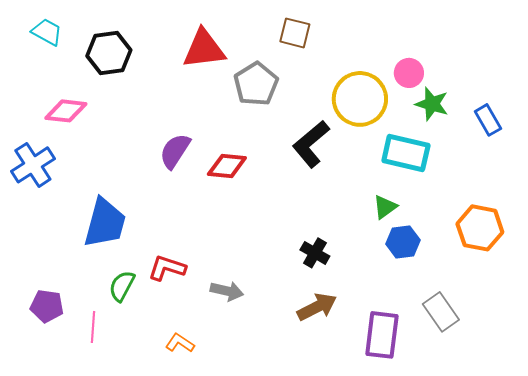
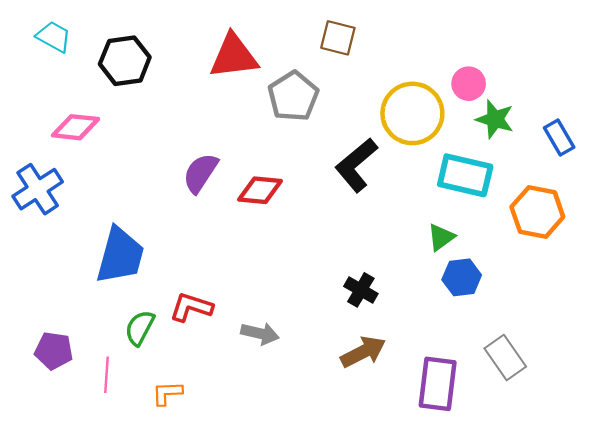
orange hexagon: (480, 228) -> (537, 212), moved
orange L-shape: (180, 343) -> (167, 393), moved, turned -36

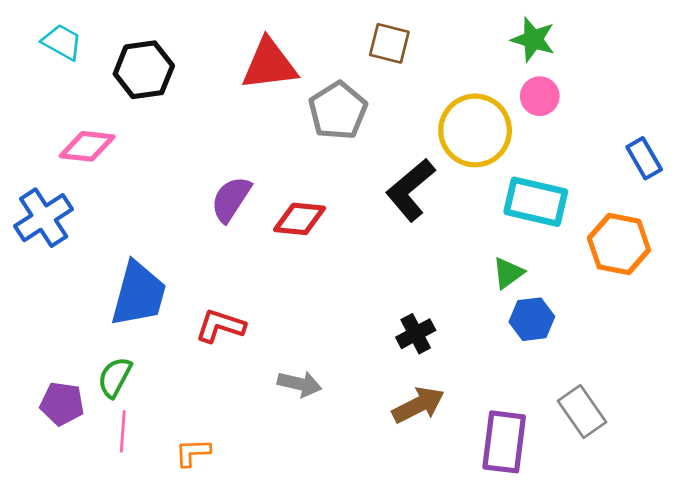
green star: (495, 119) -> (533, 39), moved
black cross: (361, 290) -> (416, 334), turned 32
red L-shape: (191, 307) -> (220, 326), moved
green semicircle: (140, 328) -> (115, 377), moved

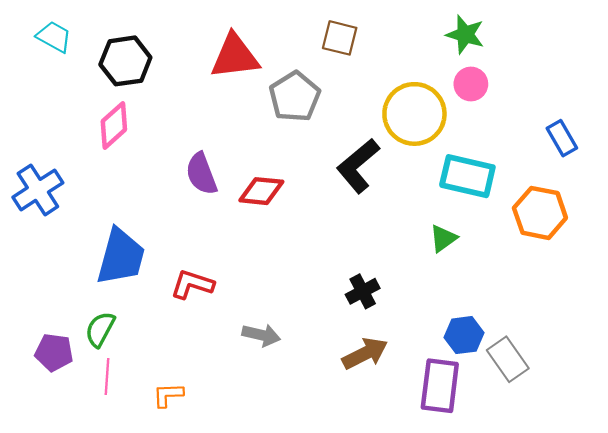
pink diamond: (87, 146) -> (114, 125), moved, turned -48
purple semicircle: (231, 199) -> (201, 174), turned -54
blue hexagon: (532, 319) -> (464, 335), moved

